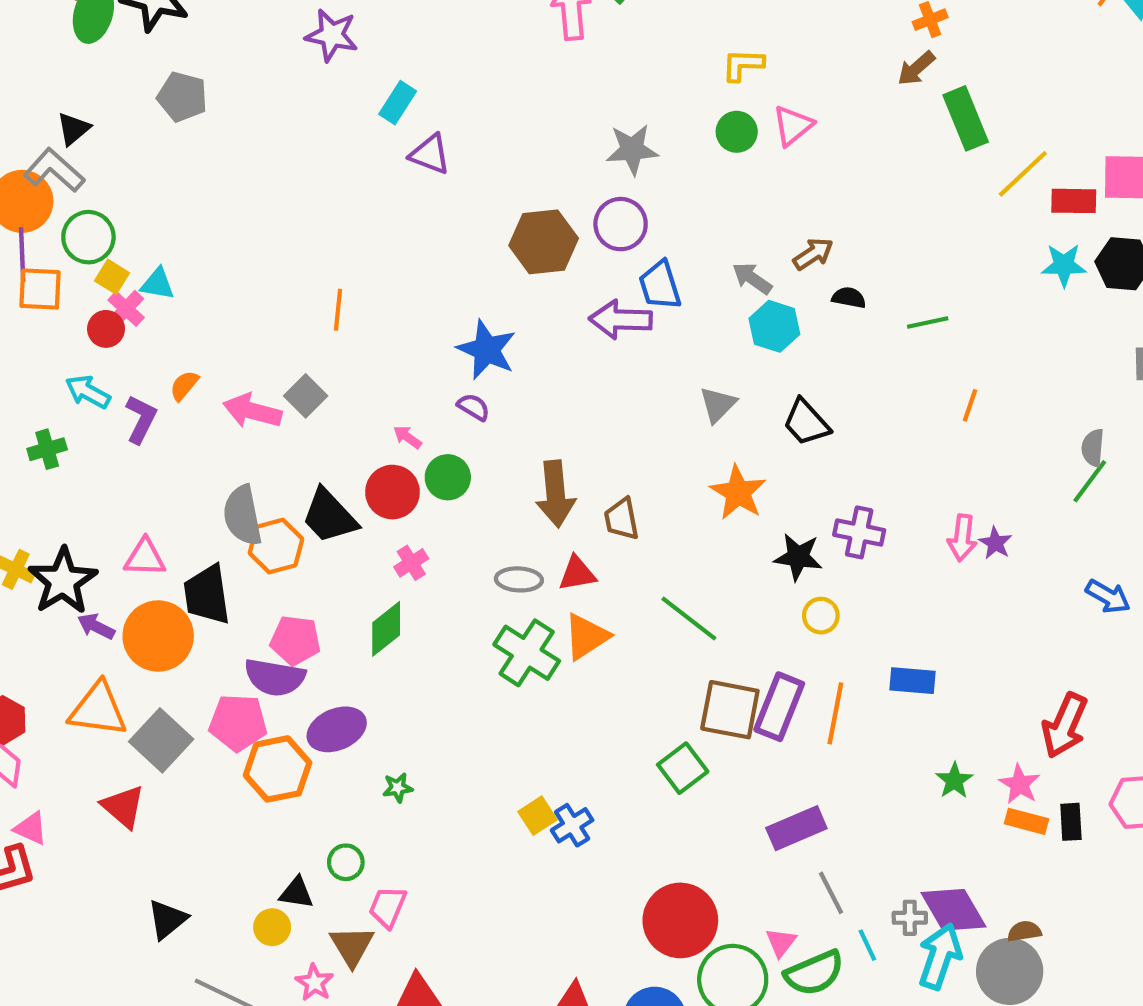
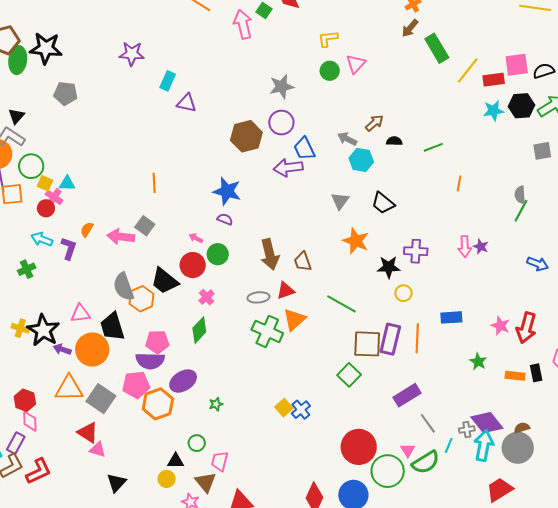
pink star: (1020, 784) -> (500, 326), moved
pink triangle: (31, 828) -> (98, 450), moved
cyan line: (867, 945) -> (449, 445), turned 56

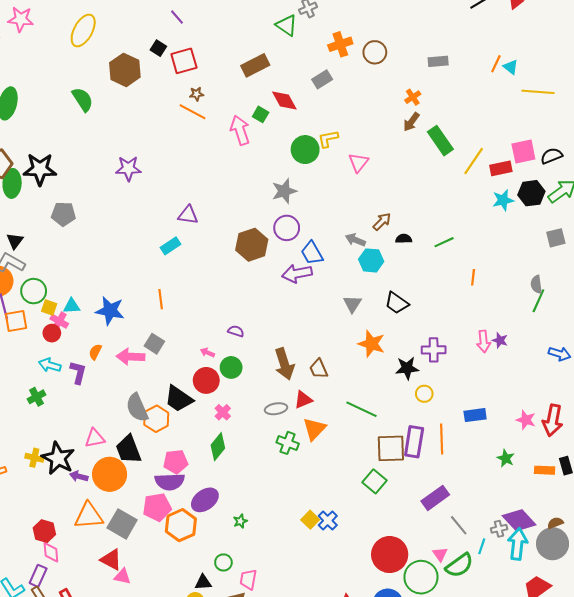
green circle: (330, 71) -> (305, 150), moved, size x1.4
cyan rectangle: (168, 81) -> (171, 246), moved, turned 36
blue star: (227, 191) -> (110, 311), moved
green cross: (267, 331) -> (288, 443), size x0.7

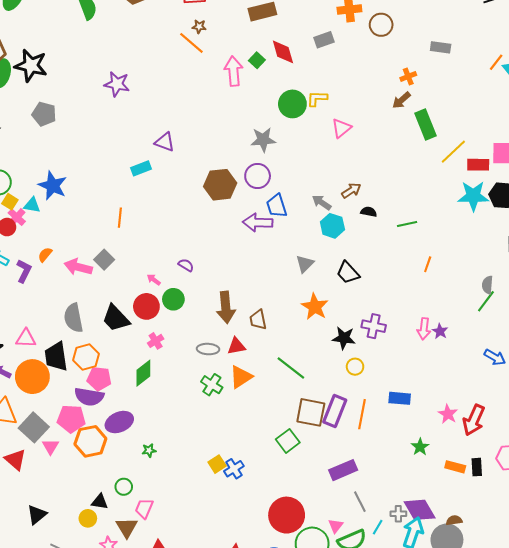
cyan star: (503, 200) -> (473, 196), size x1.4
blue star: (110, 311) -> (53, 186), moved
orange hexagon: (156, 419) -> (86, 357), moved
pink triangle: (123, 576) -> (50, 446), moved, turned 36

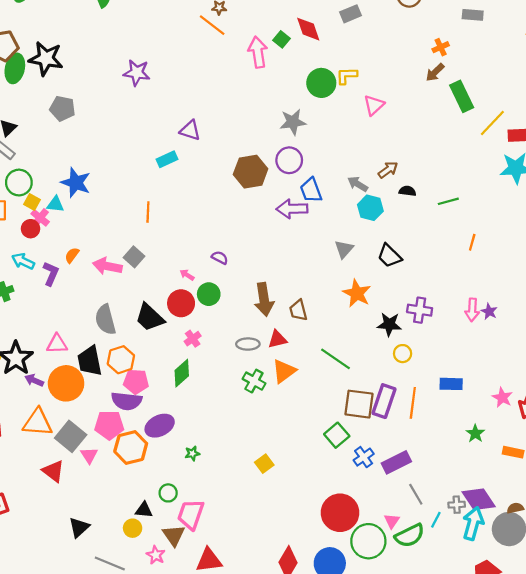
blue cross: (234, 469) -> (364, 457), moved
pink trapezoid: (144, 508) -> (191, 514), size x1.4

